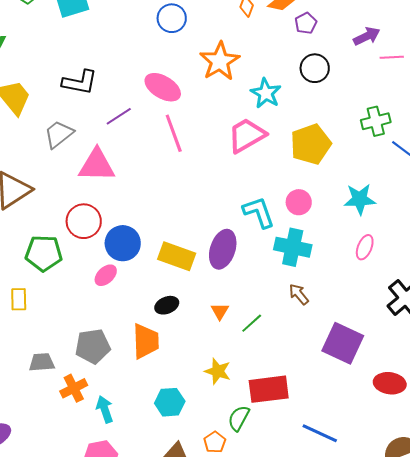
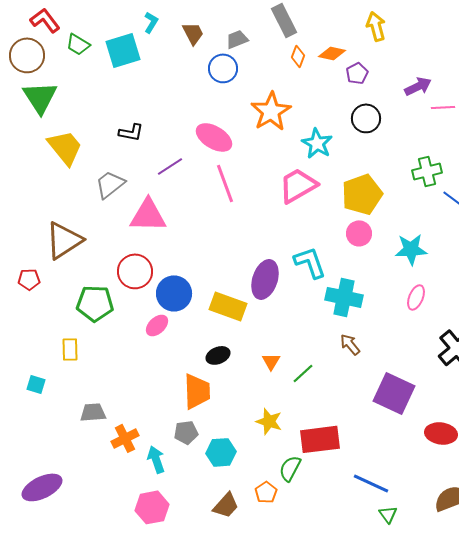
black L-shape: (80, 82) -> (131, 132), size x0.7
pink circle: (299, 202) -> (359, 233), moved
purple ellipse: (223, 249) -> (265, 279), moved
gray pentagon: (93, 346) -> (186, 432), moved, size x0.7

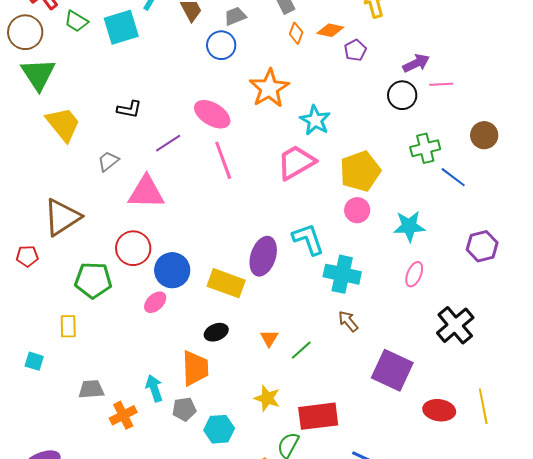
black circle: (366, 118) -> (402, 95), moved
gray trapezoid: (110, 184) -> (108, 161), size x0.7
cyan arrow: (156, 459) -> (154, 388), moved

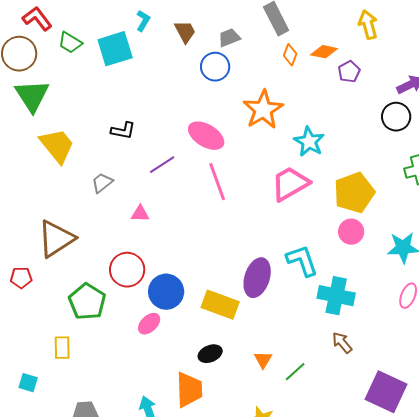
pink triangle: (146, 192) -> (140, 214), size x0.5
green pentagon: (93, 280) -> (87, 302), turned 30

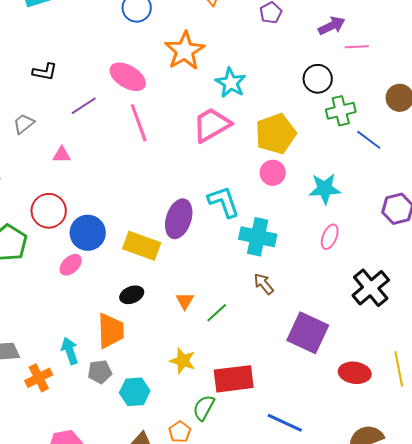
black circle: (396, 117) -> (318, 79), moved

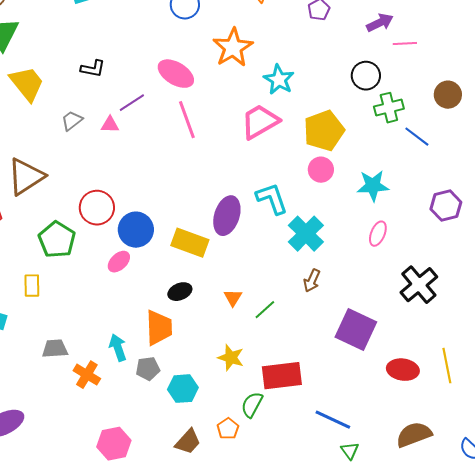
pink triangle: (62, 155) -> (110, 125), moved
cyan cross: (258, 237) -> (306, 234), turned 33
brown arrow: (264, 284) -> (312, 281), turned -115
orange cross: (39, 378) -> (87, 375), turned -32

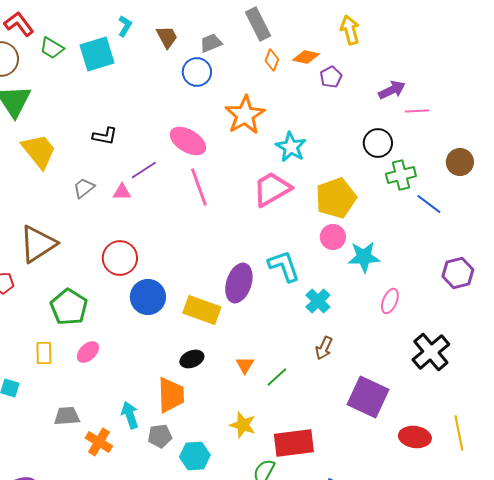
cyan star: (373, 186) -> (364, 257), moved
red circle: (97, 208) -> (120, 258), moved
cyan cross: (306, 234) -> (318, 301), size x0.7
pink ellipse: (119, 262) -> (88, 352), moved

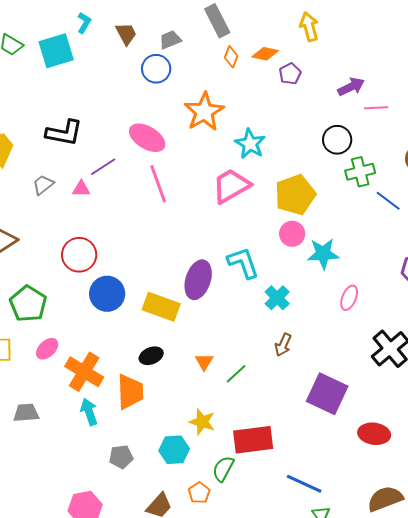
black L-shape: (105, 136) -> (64, 133), size x1.5
gray pentagon: (160, 436) -> (121, 457), moved
orange cross: (99, 442) -> (84, 372), moved, size x1.4
cyan hexagon: (195, 456) -> (174, 450), moved

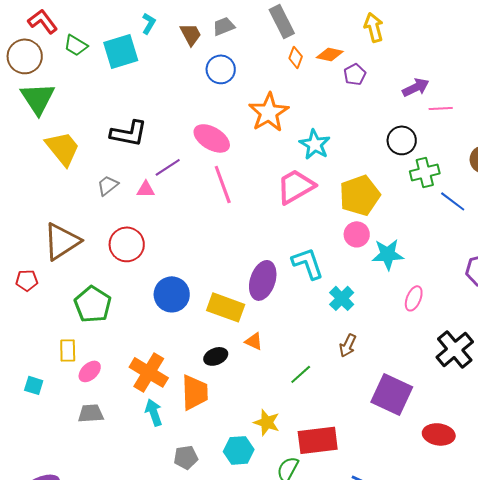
gray trapezoid: (170, 40) -> (224, 26), moved
red circle: (79, 255) -> (127, 244), moved
pink ellipse: (47, 349) -> (90, 371), moved
orange triangle: (204, 362) -> (254, 341), moved, turned -36

